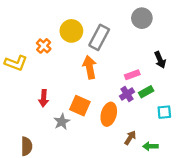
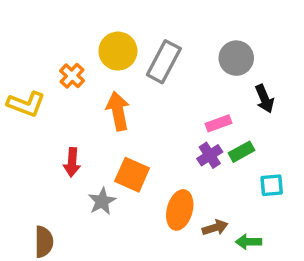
gray circle: (142, 18) -> (236, 58), moved
orange arrow: (90, 67) -> (118, 111), moved
orange ellipse: (109, 114) -> (180, 210), moved
brown arrow: (130, 138) -> (215, 228), turned 40

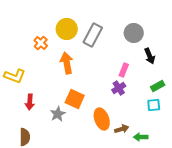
yellow L-shape: (26, 104) -> (15, 76), moved
pink rectangle: (219, 123) -> (124, 70), turned -48
green rectangle: (242, 152) -> (158, 86), moved
red arrow: (72, 162) -> (30, 102), moved
orange ellipse: (180, 210) -> (102, 119), turned -35

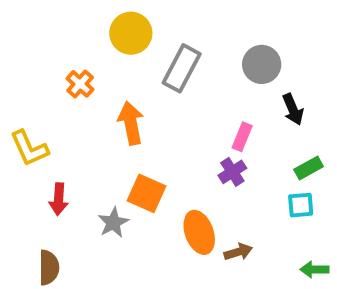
yellow circle: (67, 29) -> (131, 33), moved
yellow L-shape: (15, 76) -> (29, 148), turned 45
green arrow: (141, 137) -> (314, 269), moved

